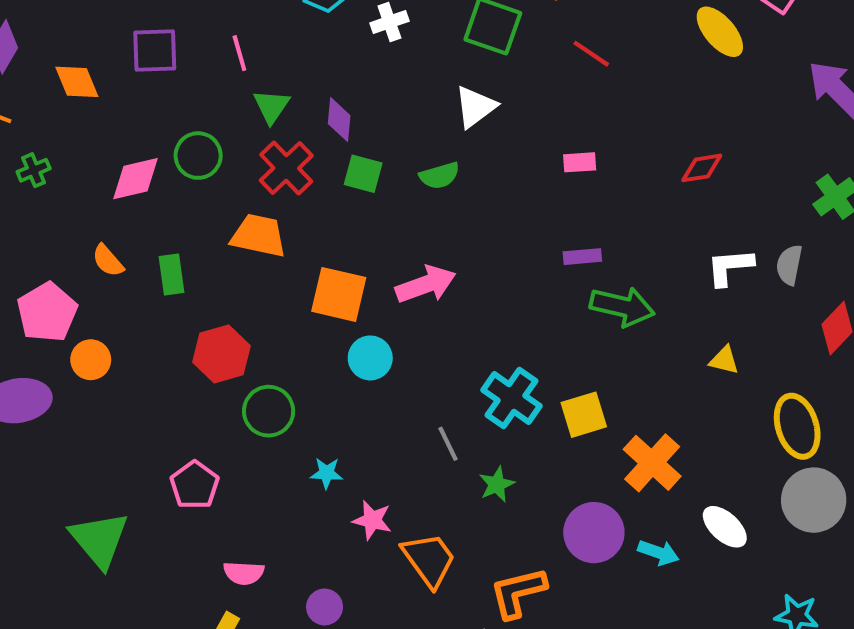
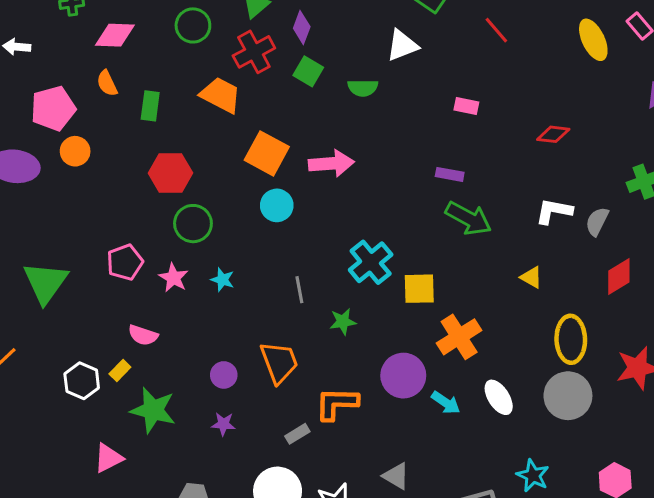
pink diamond: (136, 179) -> (115, 35), moved
gray line: (448, 444) -> (299, 290), moved
pink star: (372, 520) -> (174, 278), moved
purple circle: (325, 607) -> (224, 375), moved

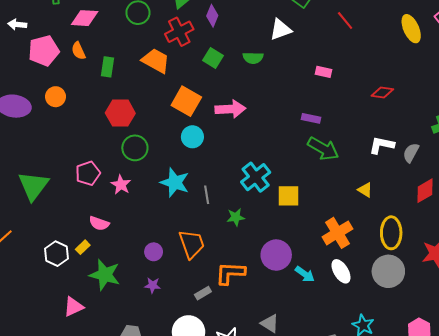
green square: (308, 71) -> (213, 58), moved
pink pentagon: (53, 108) -> (44, 51), moved
cyan star: (222, 280) -> (175, 182), moved, size x1.8
orange cross: (459, 337) -> (337, 233), moved

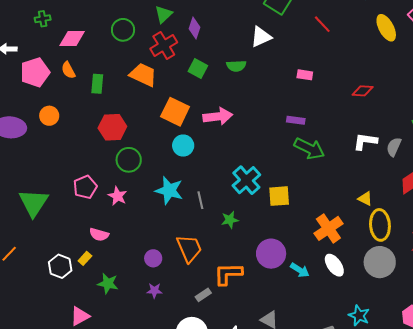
yellow triangle: (365, 190) -> (365, 199), moved
green star: (105, 275) -> (108, 283), size x0.7

